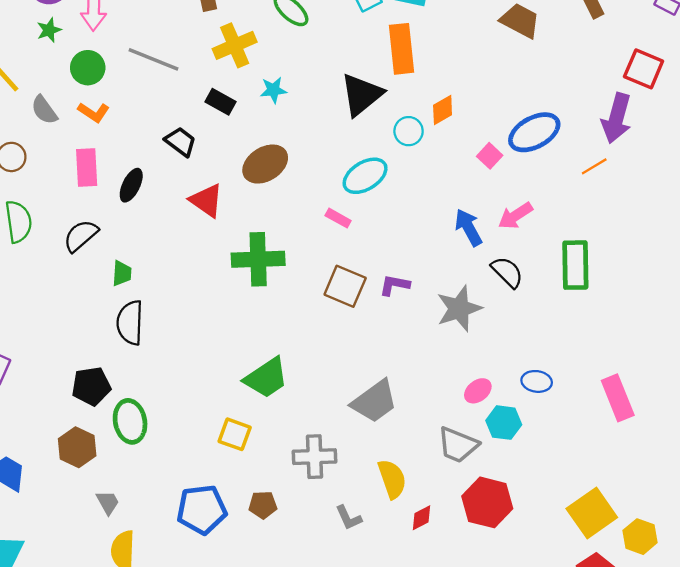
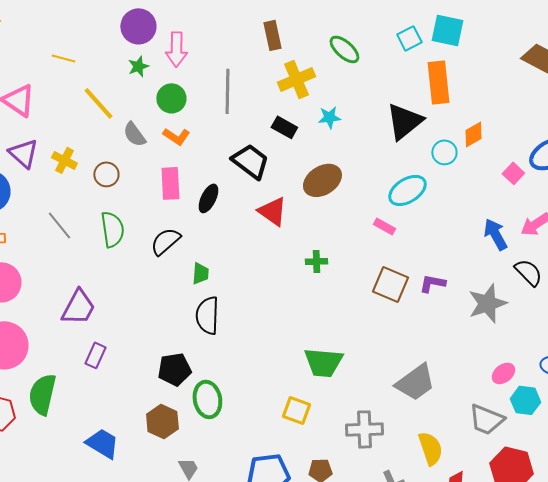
gray line: (154, 59) -> (227, 91), turned 69
black trapezoid: (181, 142) -> (250, 161), size x1.4
green cross: (258, 259) -> (316, 261), size x0.5
green trapezoid: (266, 378) -> (323, 362), turned 39

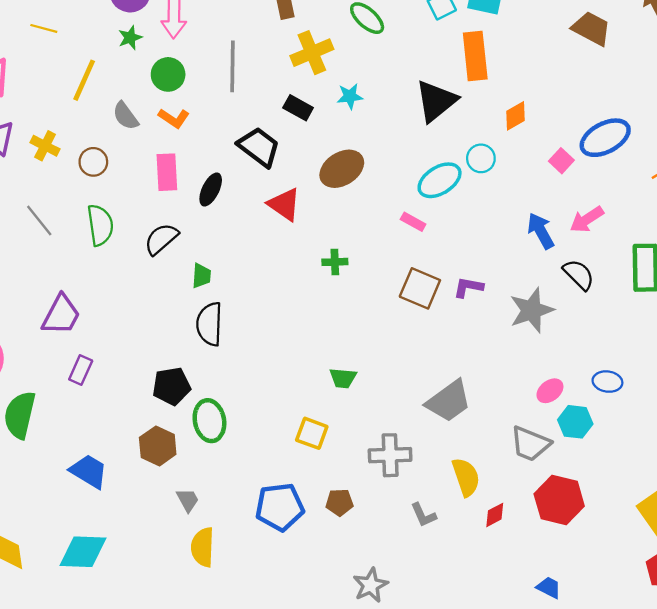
yellow line: (98, 103) -> (84, 80), turned 66
cyan circle: (444, 152) -> (481, 158), moved
green trapezoid: (323, 362) -> (343, 378), size x0.6

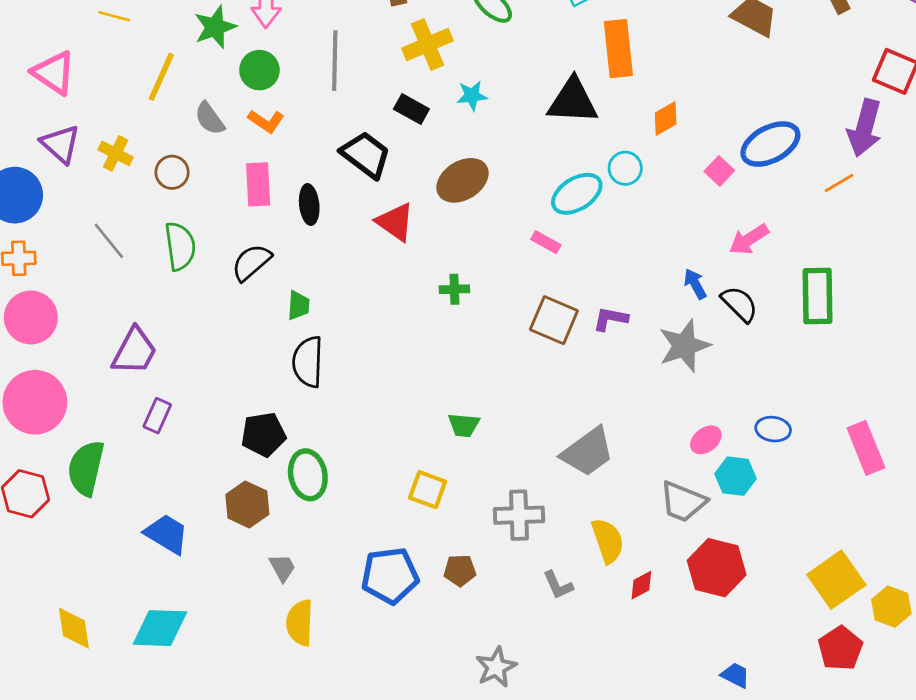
green star: (130, 38) -> (215, 27), size x1.5
black triangle: (436, 101) -> (573, 101), turned 42
black ellipse: (211, 189) -> (309, 205), turned -32
blue arrow: (541, 231) -> (695, 284), moved, size x0.7
blue trapezoid: (549, 587) -> (735, 675), moved

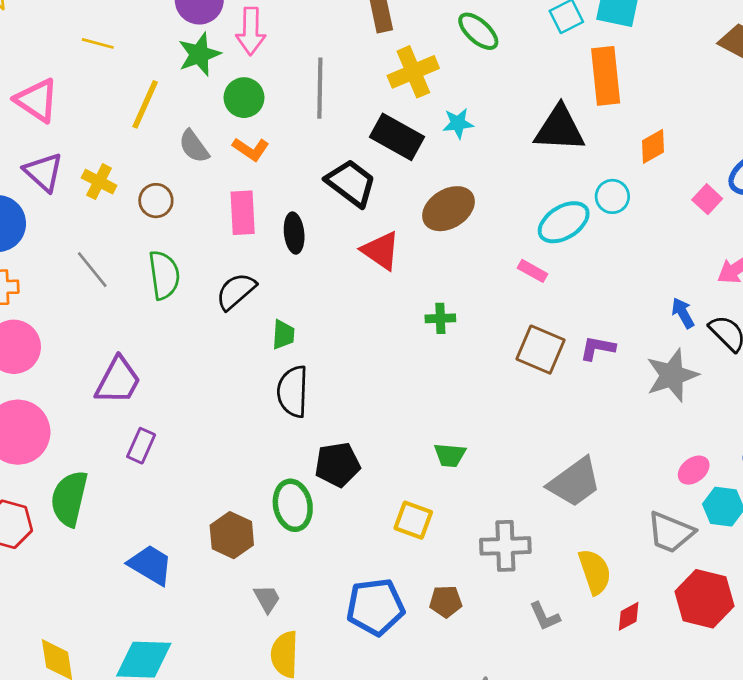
black rectangle: (411, 109) -> (397, 137), size x1.5
black pentagon: (263, 434) -> (337, 465), moved

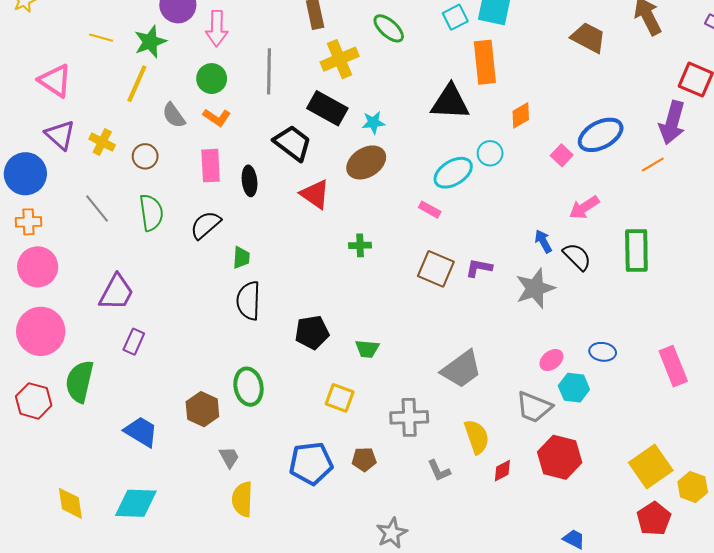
green star: (199, 54) -> (150, 42), moved
cyan star: (458, 123) -> (373, 123), moved
black pentagon: (337, 465) -> (312, 332), moved

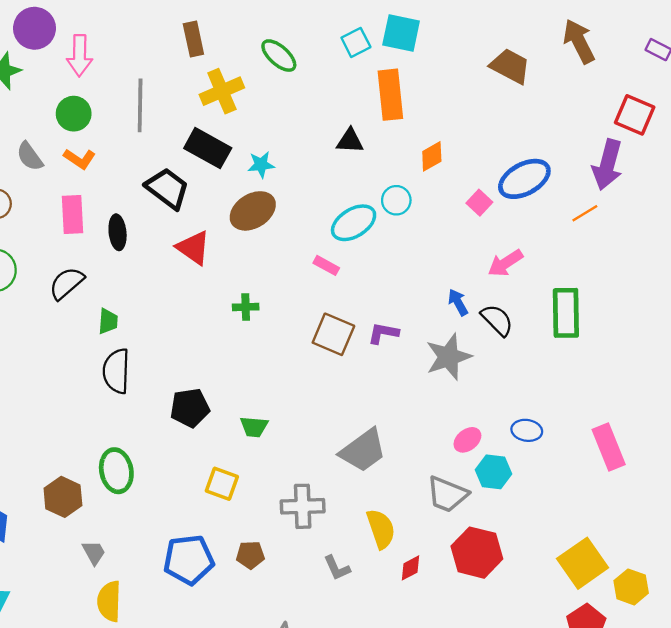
black triangle: (450, 102) -> (350, 141), size x0.6

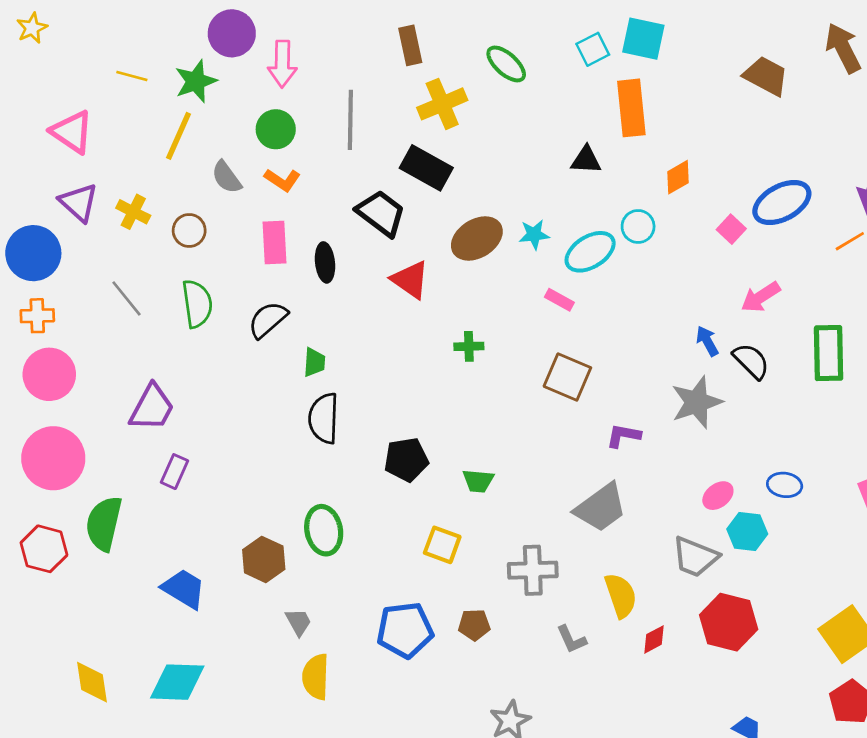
cyan star: (261, 165) -> (534, 234), moved
purple L-shape: (383, 333) -> (623, 436), moved

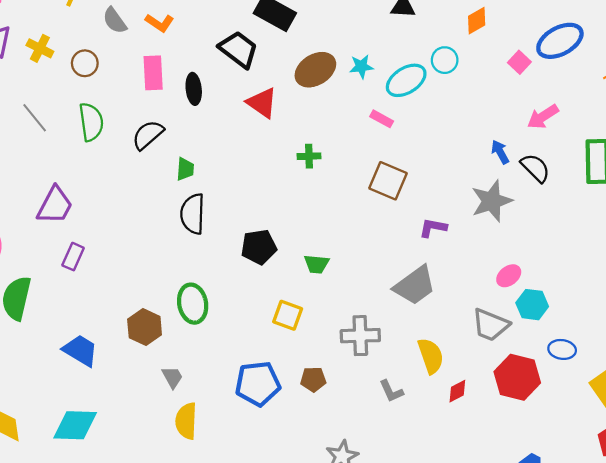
blue ellipse: (785, 485) -> (562, 349), moved

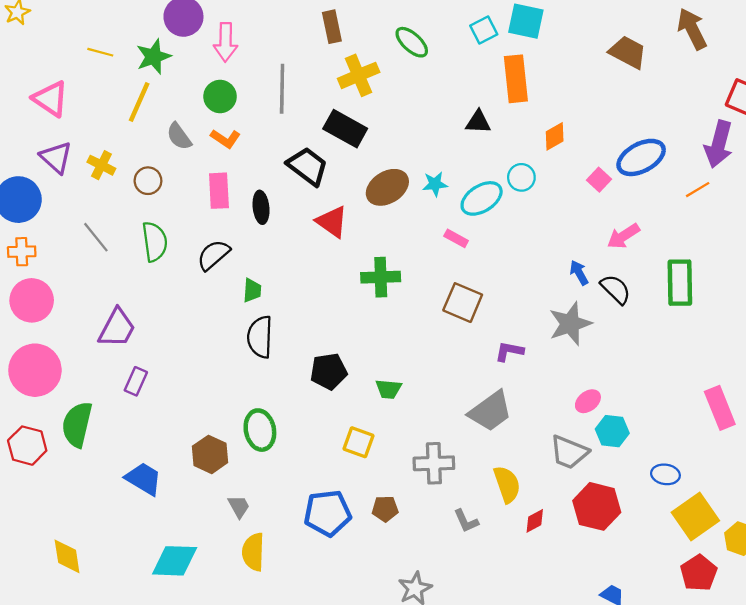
green cross: (309, 156) -> (381, 277), size x1.6
blue ellipse: (562, 349) -> (665, 474), moved
cyan diamond: (75, 425) -> (175, 561), moved

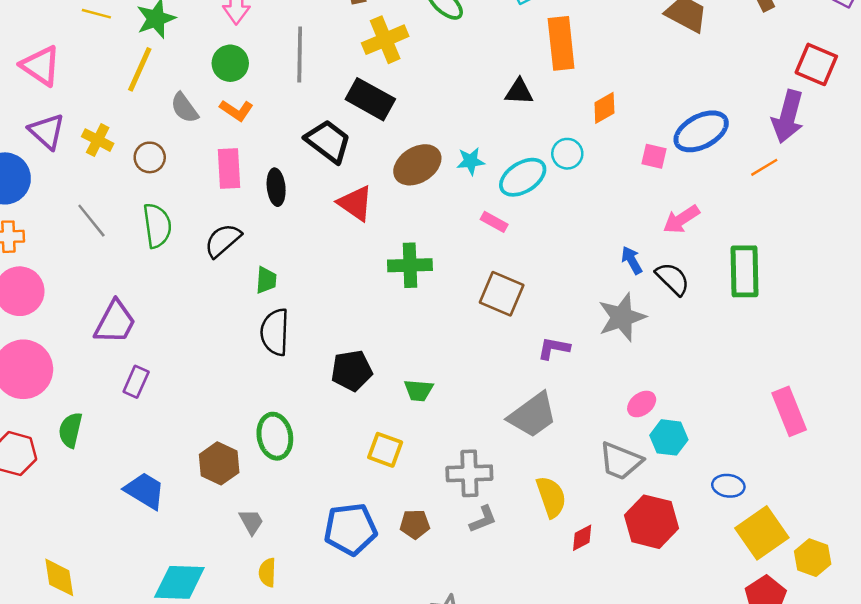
pink square: (599, 180) -> (654, 156), turned -30
green semicircle: (77, 424) -> (70, 430), size x0.7
gray L-shape: (466, 521) -> (483, 519), moved, turned -88
yellow semicircle: (253, 552) -> (267, 572), size x0.7

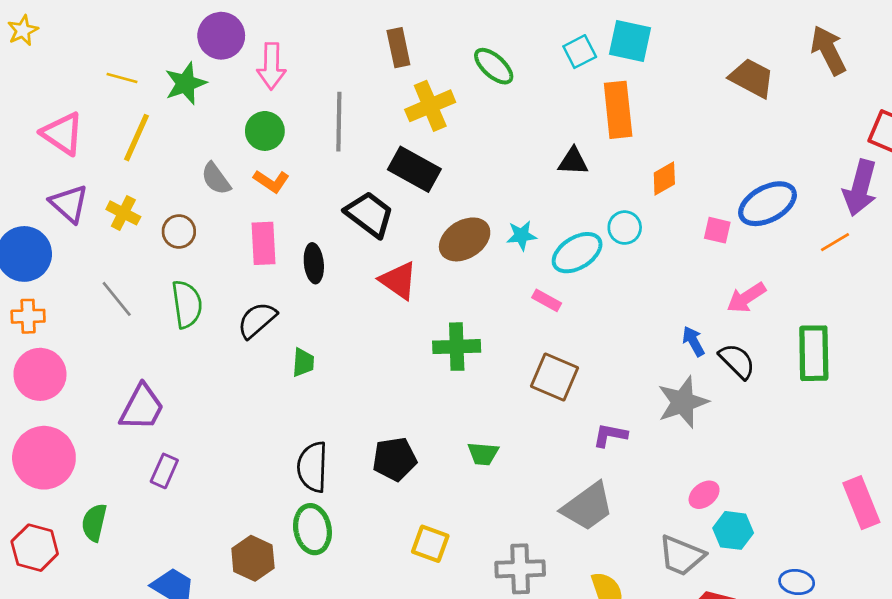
yellow line: (140, 69) -> (137, 138), moved
black semicircle: (275, 332) -> (312, 467), moved
green trapezoid: (419, 390) -> (483, 454), moved

